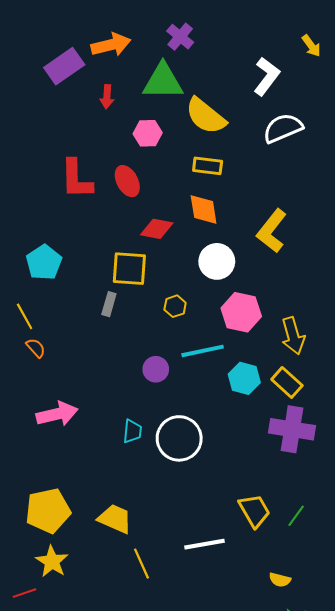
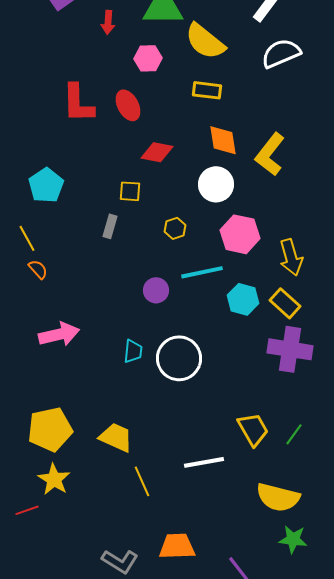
orange diamond: (204, 210) -> (223, 140), moved
yellow square: (129, 269) -> (130, 191), size x0.6
yellow semicircle: (280, 580) -> (278, 497), size x2.0

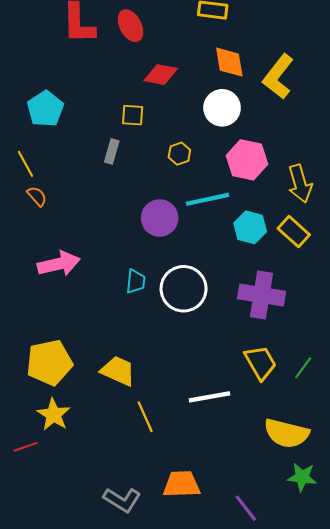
purple circle: (156, 290) -> (160, 218), size x1.4
purple cross: (290, 349) -> (262, 295), moved

